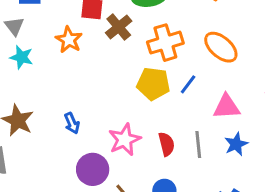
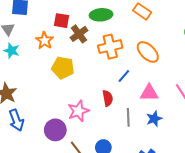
yellow pentagon: (153, 84) -> (63, 68), moved
blue arrow: (72, 123) -> (16, 120), moved, size x1.5
red semicircle: (166, 144) -> (108, 98), moved

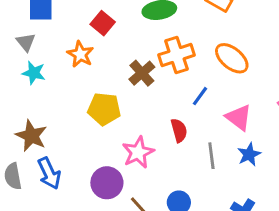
red square: (61, 21) -> (103, 23), turned 35
brown cross: (79, 34) -> (142, 73), moved
yellow pentagon: (63, 68) -> (104, 109), moved
pink triangle: (149, 93) -> (239, 117), turned 42

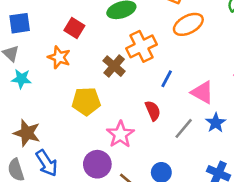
orange ellipse: (232, 58) -> (188, 24), moved, turned -60
gray line: (211, 156) -> (184, 128), turned 55

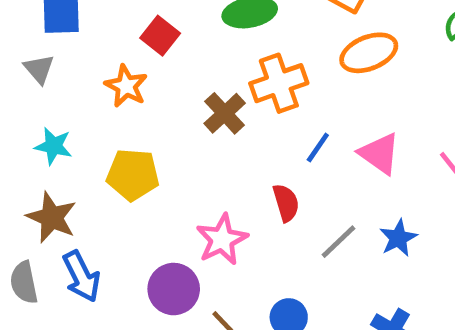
cyan star: (21, 79) -> (53, 146), moved
pink triangle: (202, 92) -> (379, 154), moved
yellow pentagon: (86, 101) -> (133, 175), moved

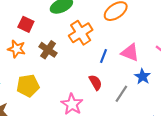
brown cross: (225, 113) -> (48, 50), moved
blue star: (398, 238) -> (143, 77), moved

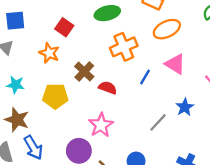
brown cross: (48, 50) -> (84, 72), moved
pink triangle: (130, 53) -> (175, 64), moved
red semicircle: (95, 82) -> (108, 88), moved, turned -49

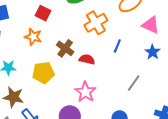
pink triangle: (175, 64) -> (151, 25), moved
blue star: (185, 107) -> (153, 52), moved

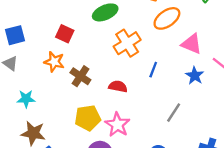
brown cross: (65, 48) -> (80, 76), moved
yellow pentagon: (43, 73) -> (88, 118), moved

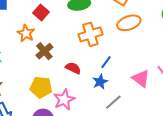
pink triangle: (192, 44) -> (141, 79), moved
blue star: (195, 76) -> (100, 82), moved

